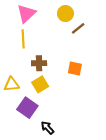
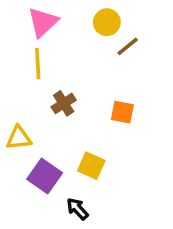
brown cross: (39, 63) -> (64, 103), turned -32
yellow square: (40, 84) -> (91, 166), moved, turned -35

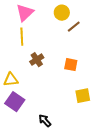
yellow square: (91, 166) -> (83, 96), moved, turned -35
purple square: (45, 176) -> (15, 102), moved

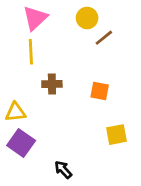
brown cross: (37, 60) -> (52, 84), turned 32

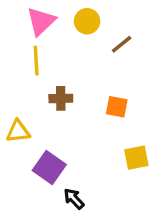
yellow circle: (87, 18) -> (87, 21), moved
purple square: (21, 143) -> (49, 167), moved

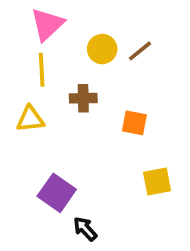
yellow circle: (87, 21) -> (102, 49), moved
brown cross: (61, 98) -> (83, 98), moved
yellow triangle: (18, 131) -> (30, 119), moved

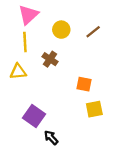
brown line: (140, 51) -> (93, 32), moved
brown cross: (83, 98) -> (50, 59), turned 35
orange square: (134, 123) -> (84, 84), moved

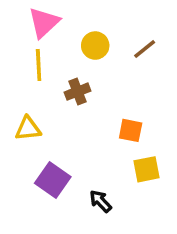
brown cross: (50, 59) -> (77, 92), turned 35
yellow triangle: (18, 72) -> (28, 129), moved
black arrow: (51, 138) -> (100, 201), moved

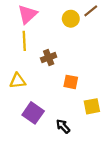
yellow circle: (95, 46) -> (71, 19), moved
brown line: (145, 49) -> (91, 11), moved
orange square: (131, 130) -> (71, 82), moved

